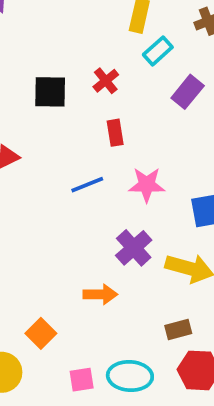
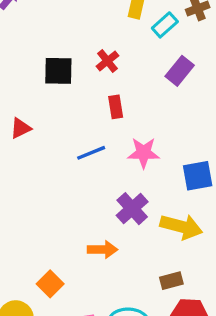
cyan rectangle: (158, 51) -> (165, 25), moved

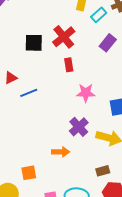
red cross: (107, 61) -> (64, 37), size x1.6
blue line: (91, 153) -> (29, 93), moved
orange square: (50, 284) -> (29, 173), turned 35

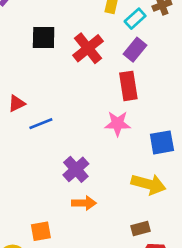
black square: (34, 43) -> (44, 38), moved
purple rectangle: (108, 43) -> (135, 50), moved
red rectangle: (69, 65) -> (128, 86), moved, size x1.5
purple cross: (79, 127) -> (76, 169), moved

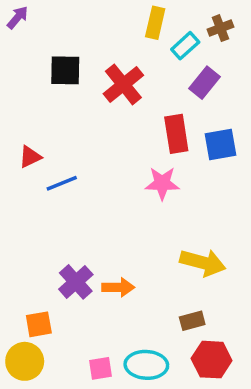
purple rectangle: (135, 50) -> (205, 83), moved
blue square: (162, 142) -> (220, 144), moved
purple cross: (76, 169) -> (76, 282), moved
orange square: (41, 231) -> (39, 324), moved

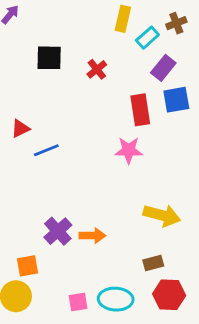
red cross: (123, 84) -> (97, 69), size x0.6
blue square: (220, 144) -> (176, 100), moved

